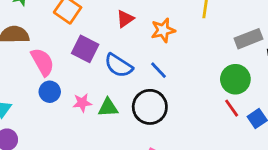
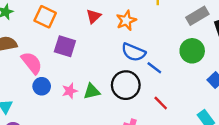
blue semicircle: (119, 65) -> (133, 52), moved
blue line: (158, 70) -> (154, 68), moved
red line: (232, 108) -> (161, 103), moved

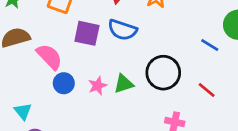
blue semicircle: (133, 52) -> (122, 30), moved
blue line: (154, 68) -> (210, 45), moved

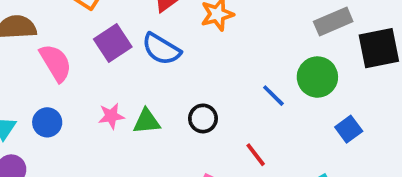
purple square: (87, 33) -> (113, 43), turned 32
black circle: (163, 73) -> (203, 118), size x0.6
blue circle: (64, 83) -> (47, 122), moved

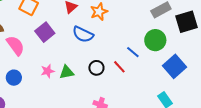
blue semicircle: (161, 49) -> (83, 34), moved
blue square: (349, 129) -> (174, 66), size x1.6
red line: (256, 155) -> (119, 67), moved

